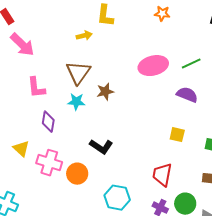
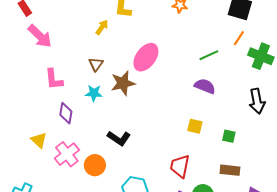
yellow arrow: (84, 36) -> (102, 27), turned -42
pink ellipse: (153, 66) -> (146, 57), moved, turned -40
brown triangle: (78, 73) -> (96, 64), size x0.6
brown star: (105, 92) -> (123, 83), size x1.4
pink cross: (49, 163) -> (67, 154), turned 35

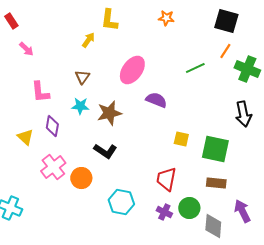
pink arrow: (40, 36) -> (26, 49), size x0.6
brown star: (123, 83) -> (109, 113), moved
purple semicircle: (205, 86) -> (156, 100), moved
green square: (229, 136) -> (215, 149), size x2.0
yellow triangle: (39, 140) -> (25, 137), moved

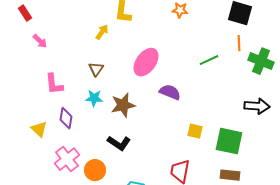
orange line: (225, 51) -> (239, 43), turned -35
black arrow: (243, 114) -> (257, 106), turned -75

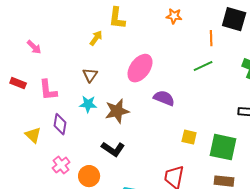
red rectangle: (25, 13) -> (18, 83), moved, turned -35
orange line: (239, 43) -> (211, 38), moved
pink cross: (67, 159) -> (61, 165), size x0.7

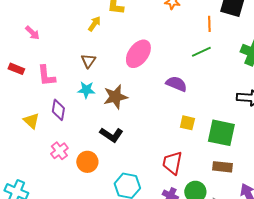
purple semicircle: (164, 98) -> (176, 84), moved

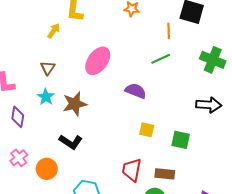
cyan star: (86, 90) -> (46, 97), turned 30
green square: (221, 133) -> (181, 140), size x0.7
brown rectangle: (222, 167) -> (165, 174), moved

